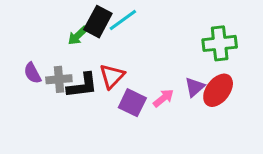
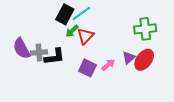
green arrow: (78, 36) -> (72, 31), moved
purple semicircle: (32, 73) -> (22, 48), size x1.5
red triangle: (112, 76) -> (85, 36), moved

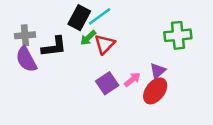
gray cross: (39, 53) -> (25, 35), moved
black L-shape: (55, 57) -> (54, 47), moved
red ellipse: (144, 60) -> (155, 91), moved
purple square: (88, 68) -> (107, 83), turned 30

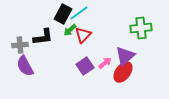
gray cross: (25, 35) -> (20, 45), moved
purple semicircle: (26, 59) -> (25, 66), moved
purple triangle: (158, 71) -> (125, 56), size x1.5

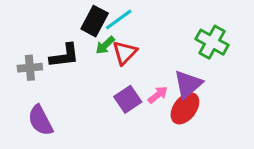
green cross: (141, 28) -> (212, 42), turned 35
purple semicircle: (25, 66) -> (40, 120), moved

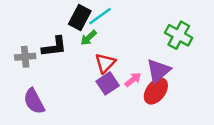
red triangle: (125, 53) -> (105, 63), moved

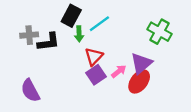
cyan line: (100, 16) -> (99, 24), moved
green arrow: (89, 38) -> (79, 34), turned -49
gray cross: (25, 57) -> (29, 35), moved

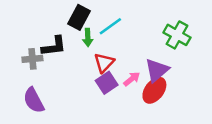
gray cross: (29, 35) -> (32, 59), moved

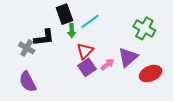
black rectangle: (79, 17) -> (64, 14), turned -48
gray cross: (32, 59) -> (27, 48), turned 35
red ellipse: (154, 90) -> (150, 74), moved, turned 30

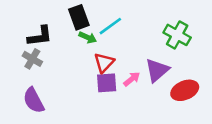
green arrow: (72, 31) -> (88, 37), turned -64
black L-shape: (44, 38) -> (40, 36), moved
purple square: (87, 67) -> (107, 83), turned 30

